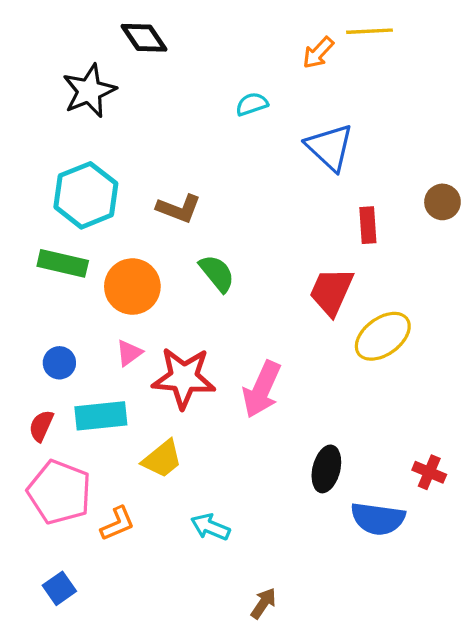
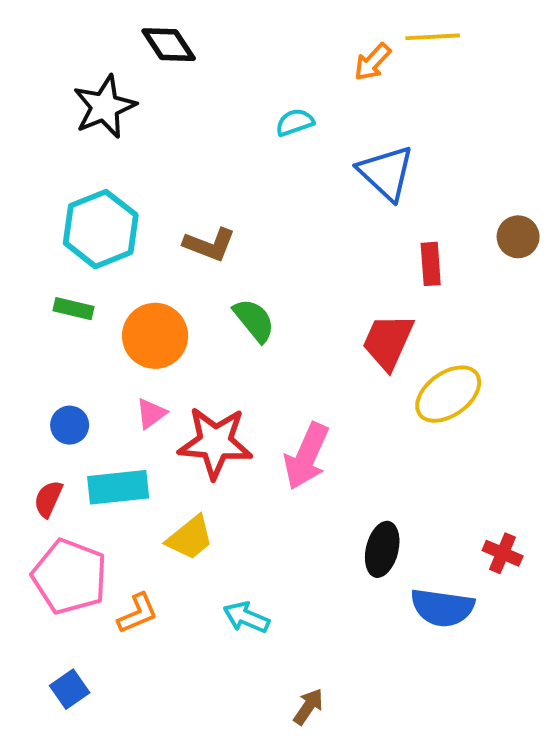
green rectangle: (63, 263) -> (74, 309), size x0.7

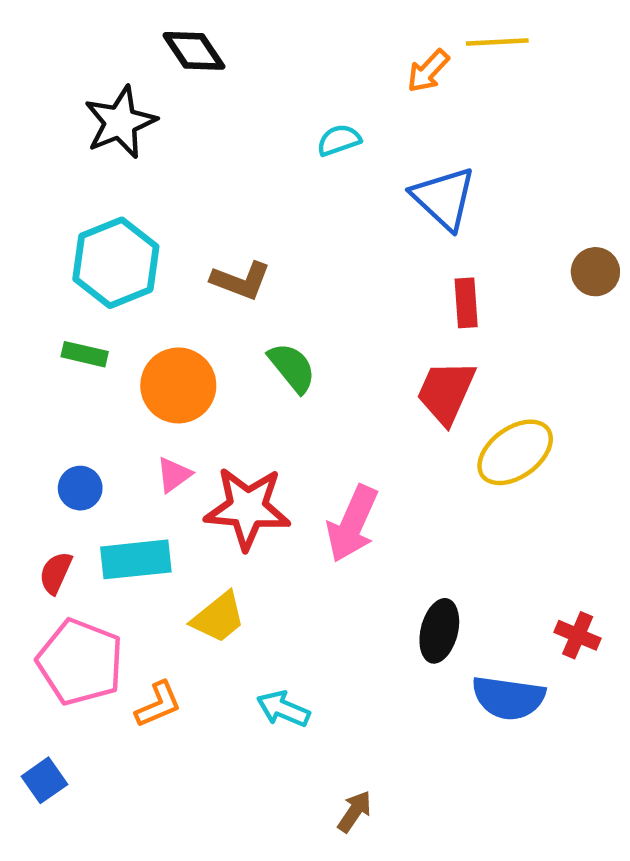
red rectangle: (431, 264) -> (466, 303), moved
blue square: (70, 689) -> (44, 780), moved

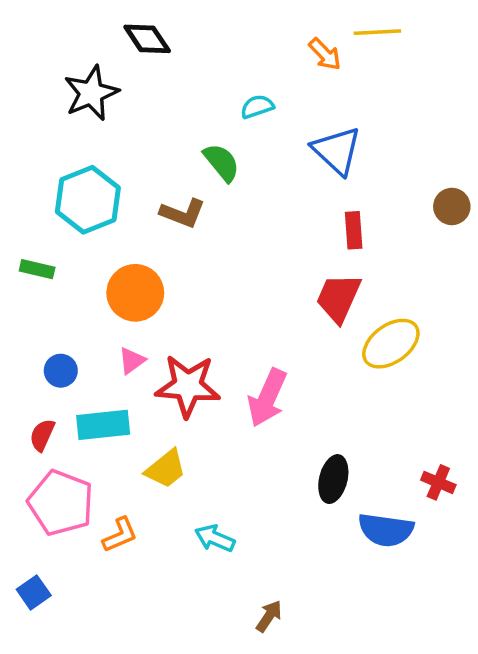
orange arrow: (428, 71) -> (325, 54), turned -87
green rectangle: (85, 354) -> (37, 269), moved
green semicircle: (292, 368) -> (222, 162), moved

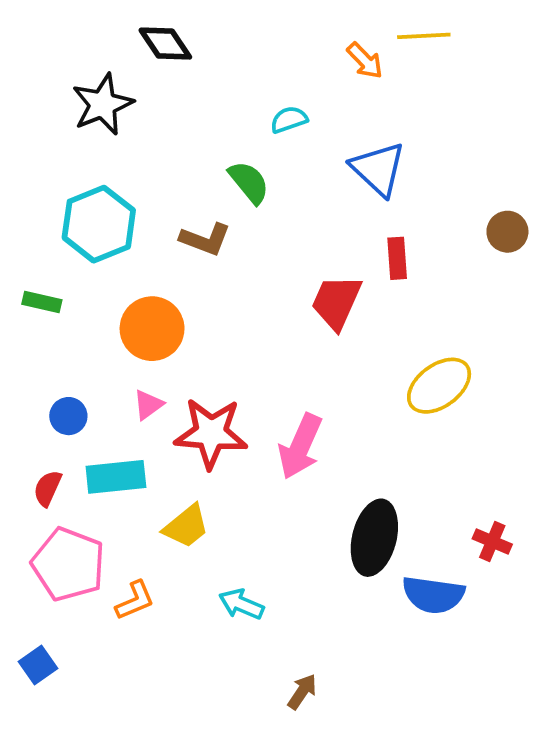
red trapezoid: (338, 298) -> (336, 302), moved
black ellipse: (333, 479) -> (374, 538), size x1.4

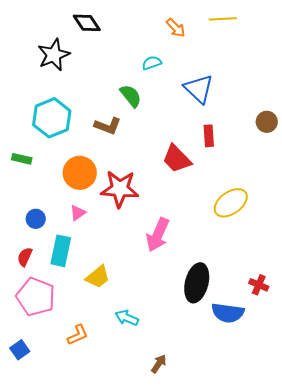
orange arrow: (365, 61) -> (176, 28), moved
red trapezoid: (336, 302) -> (177, 159), turned -68
red star: (211, 433) -> (120, 189), moved
cyan rectangle: (116, 477) -> (61, 251), turned -72
orange L-shape: (135, 600) -> (78, 335), moved

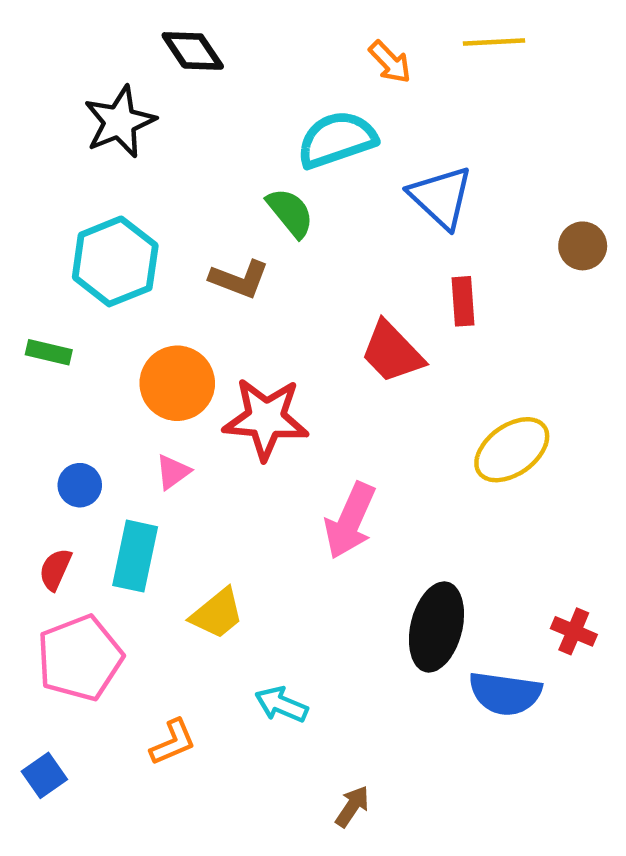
cyan semicircle: (152, 63) -> (337, 140), size x1.8
brown circle: (267, 122) -> (583, 246), moved
pink pentagon: (36, 297) -> (80, 658), turned 30

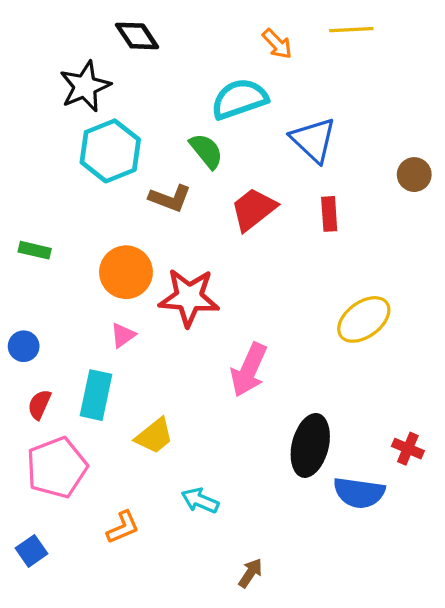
cyan hexagon: (115, 261) -> (110, 151), moved
red trapezoid: (392, 352) -> (254, 209), moved, turned 96
blue circle: (80, 485) -> (24, 346), moved

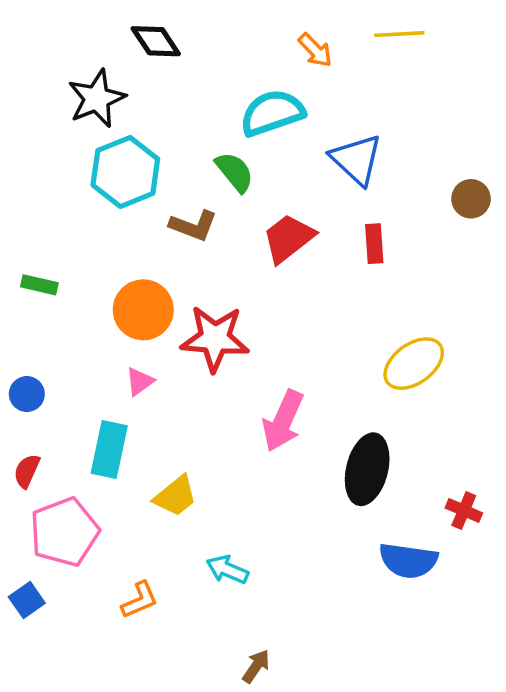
red semicircle: (39, 404) -> (27, 471), moved
black ellipse: (310, 445) -> (367, 469), moved
blue square: (31, 551) -> (27, 600), moved
brown arrow: (250, 573) -> (256, 666), moved

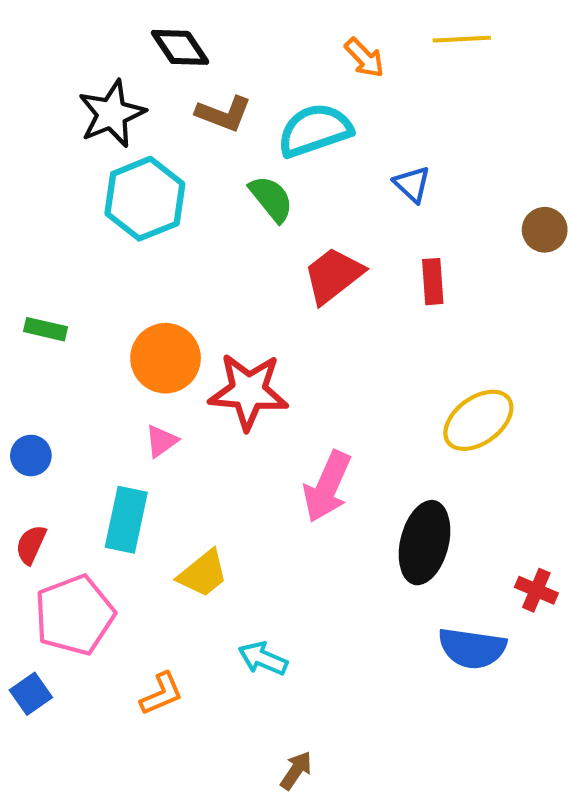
blue triangle: (356, 159) -> (412, 184), size x0.6
brown L-shape: (193, 226) -> (224, 114), moved

